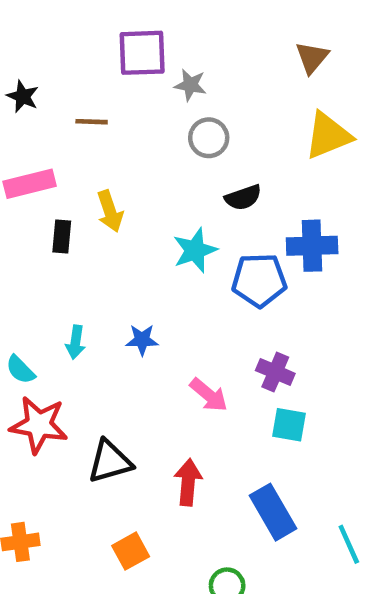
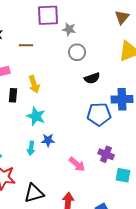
cyan star: (195, 250) -> (36, 116), moved, turned -30
cyan arrow: (76, 342) -> (31, 148), moved
cyan square: (289, 425) -> (123, 175), moved

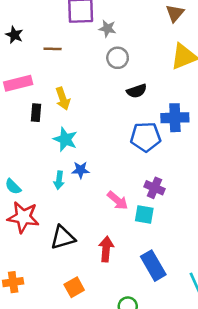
cyan square: (123, 175) -> (144, 215), moved

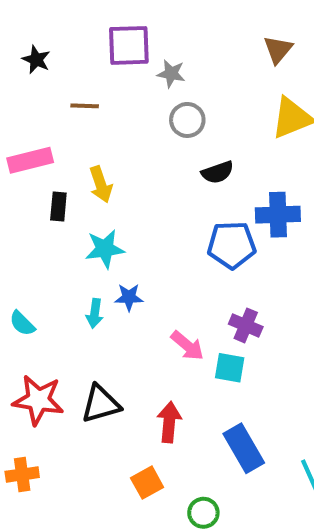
black star: (14, 35) -> (36, 60), moved
cyan star: (65, 139) -> (105, 249), turned -30
red star: (23, 217) -> (38, 400), moved
orange square: (74, 287) -> (147, 483), moved

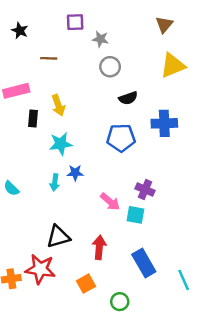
purple square: (129, 45) -> (75, 22), size x0.7
blue pentagon: (232, 245) -> (121, 138), moved
red star: (38, 400) -> (40, 269), moved

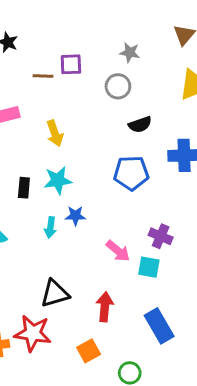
purple square: (75, 22) -> (71, 64), moved
gray star: (100, 39) -> (130, 53), moved
black rectangle: (33, 119) -> (24, 188), moved

